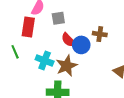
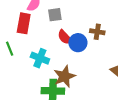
brown star: (67, 66) -> (65, 76), moved

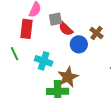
brown cross: (97, 32) -> (97, 33), turned 32
red semicircle: (65, 37) -> (66, 29), moved

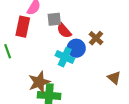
cyan cross: (44, 61) -> (65, 57), moved
brown star: (68, 77) -> (39, 82), moved

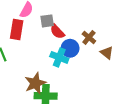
brown triangle: (114, 78) -> (107, 53), moved

